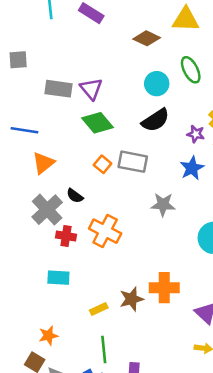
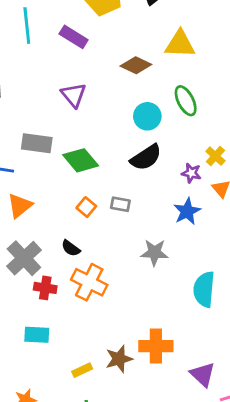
gray rectangle: (58, 89) -> (37, 143), moved
purple triangle: (91, 89) -> (74, 95), moved
gray rectangle: (133, 162) -> (120, 204), size x0.6
black semicircle: (75, 196) -> (71, 248), moved

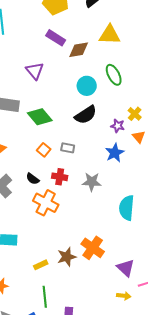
purple rectangle: (74, 37) -> (56, 38), moved
brown diamond: (136, 65) -> (79, 50), turned -35
red cross: (45, 288) -> (60, 177), moved
orange cross: (156, 346) -> (93, 248), turned 35

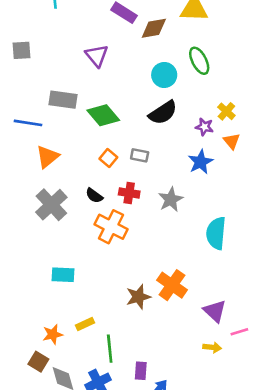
gray star: (92, 182) -> (171, 200), turned -30
yellow rectangle: (41, 265) -> (85, 324), moved

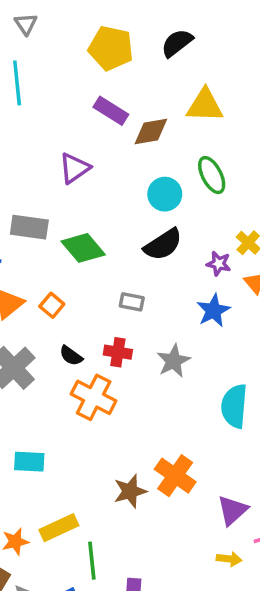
purple triangle: (97, 56) -> (74, 168), turned 35
orange square: (108, 158) -> (52, 305), moved
purple triangle: (215, 311) -> (233, 510), turned 35
yellow rectangle: (85, 324) -> (59, 528), size x1.5

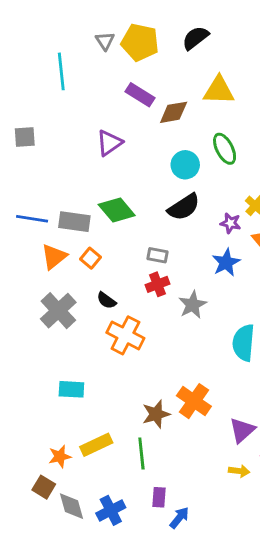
gray triangle: (26, 24) -> (105, 41), moved
gray rectangle: (29, 227) -> (74, 222), moved
red cross: (118, 352) -> (158, 284), moved, turned -30
green line: (92, 561) -> (141, 454), moved

